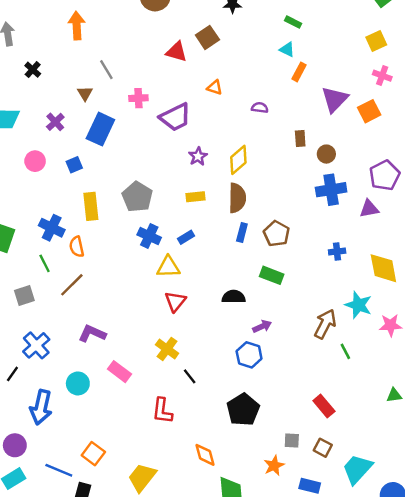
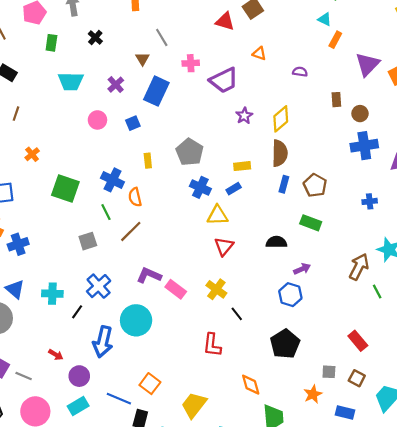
yellow rectangle: (196, 197) -> (242, 166), moved
yellow rectangle: (91, 206) -> (148, 161), size x0.6
pink rectangle: (119, 372) -> (176, 289), moved
cyan circle: (78, 383) -> (136, 320), size x1.5

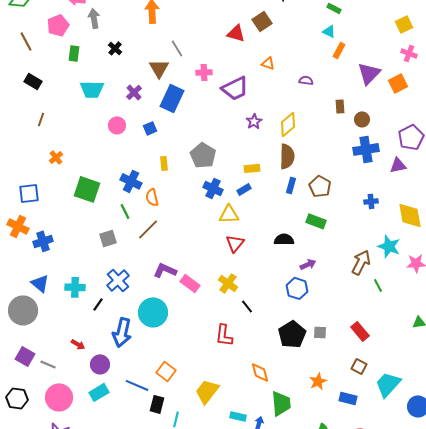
brown triangle: (142, 59) -> (159, 68), size x1.5
gray square: (329, 372) -> (320, 332), moved

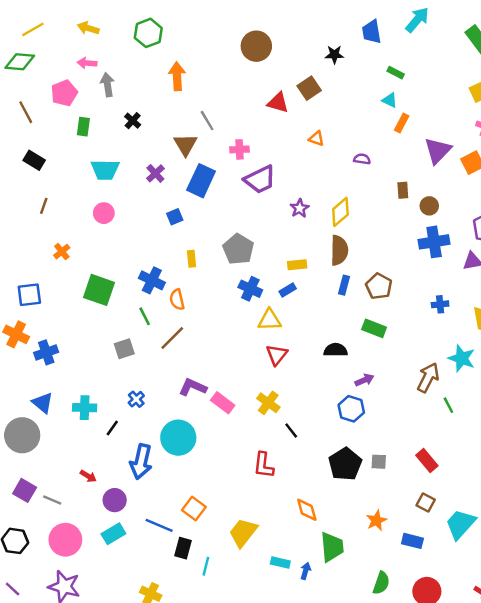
purple trapezoid: (235, 88) -> (260, 179), moved
pink circle: (117, 125) -> (104, 213), moved
blue cross: (118, 280) -> (136, 399), size x0.6

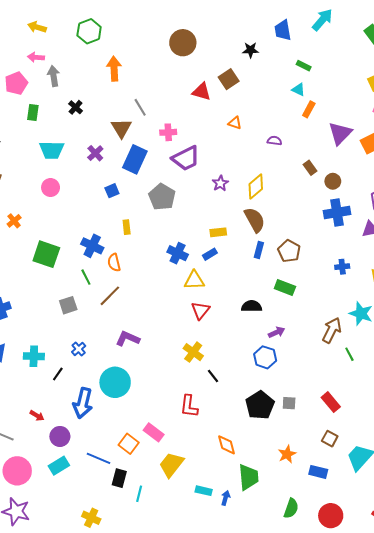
brown rectangle: (403, 190) -> (310, 168), turned -32
gray pentagon: (238, 249) -> (162, 197), moved
brown semicircle: (339, 250) -> (255, 220), turned -30
pink rectangle: (223, 403) -> (154, 432), moved

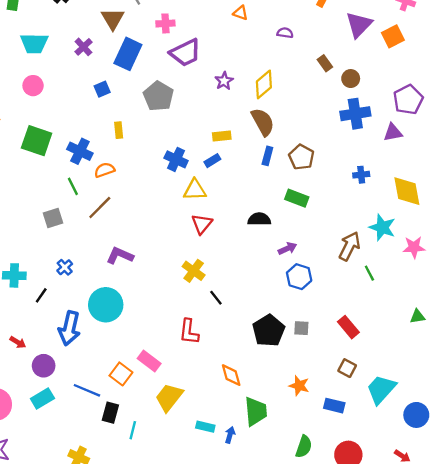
green square: (46, 254) -> (37, 141), moved
orange semicircle: (114, 263) -> (105, 170), turned 84
blue hexagon: (265, 357) -> (299, 277), moved
orange star: (287, 454) -> (299, 386), turned -30

